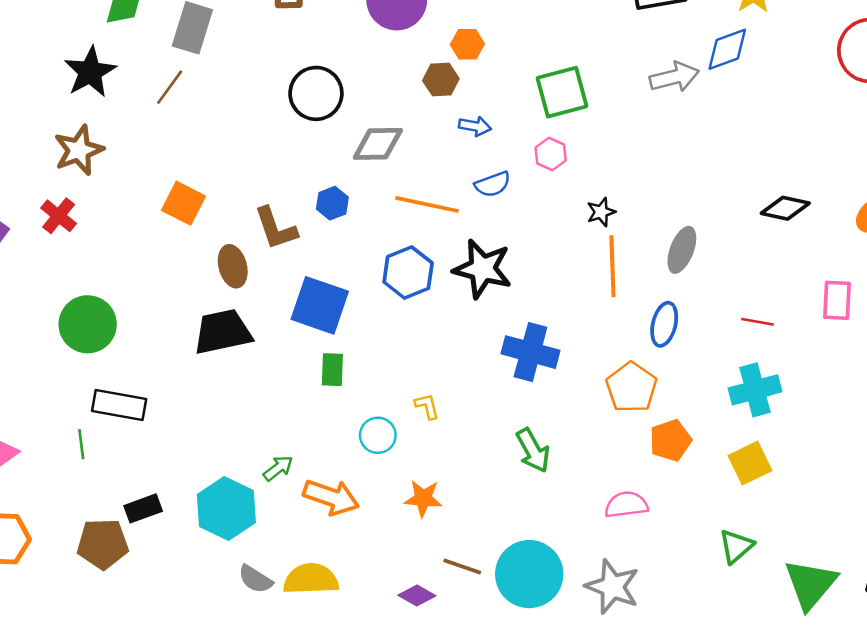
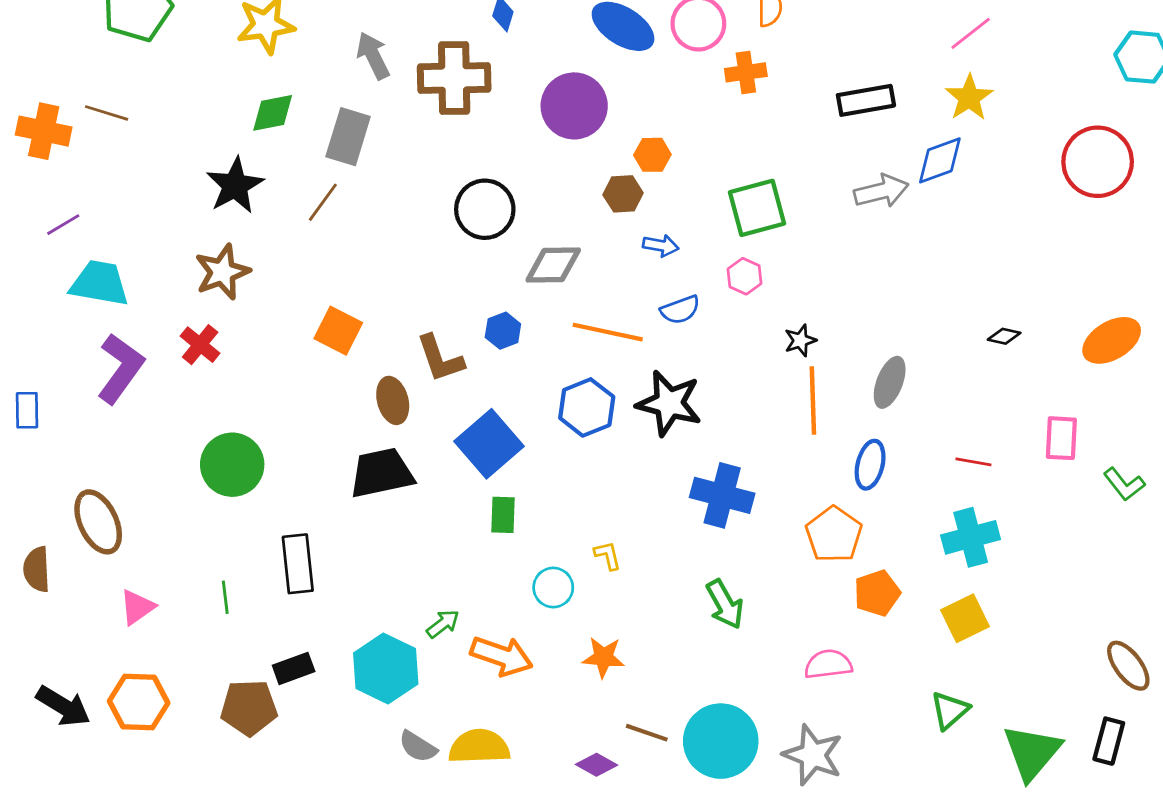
black diamond: (785, 208) -> (1004, 336), size x0.6
blue square: (320, 305) -> (489, 444), turned 30
black rectangle: (119, 405) -> (298, 564), moved, turned 74

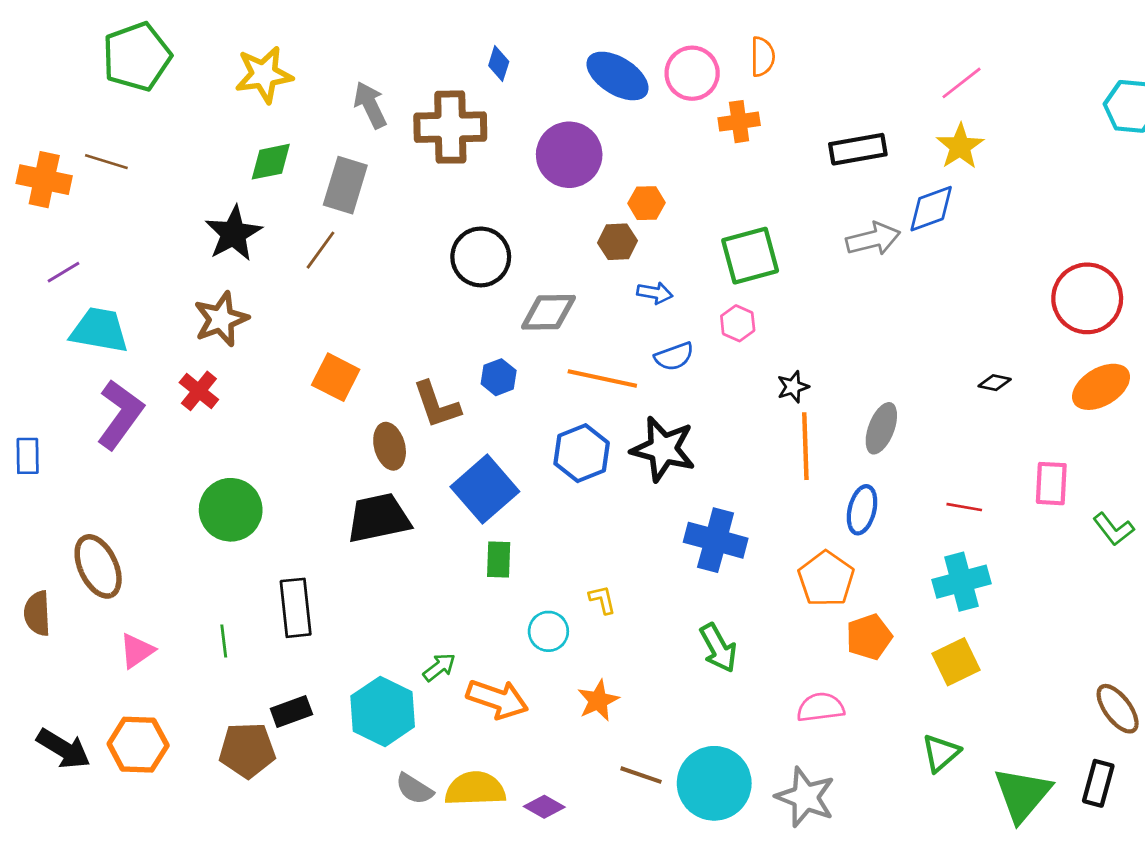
red circle: (1098, 162) -> (1087, 298), moved
orange star: (603, 657) -> (598, 700), turned -30
purple diamond: (596, 765) -> (544, 807), moved

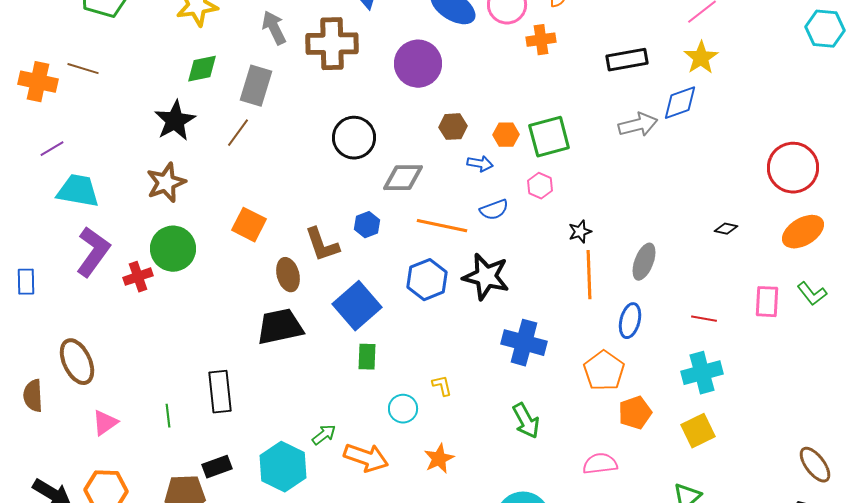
orange hexagon: (647, 203) -> (506, 135), moved
red cross: (199, 391) -> (138, 277), moved, turned 32
green circle: (231, 510) -> (173, 249), moved
green L-shape: (1113, 529) -> (812, 294), moved

